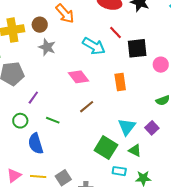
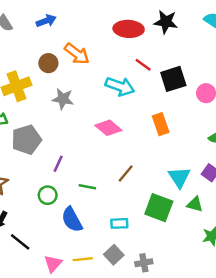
brown circle: (40, 25) -> (48, 63), moved
brown line: (87, 107) -> (126, 173), moved
cyan rectangle: (119, 171) -> (119, 223), moved

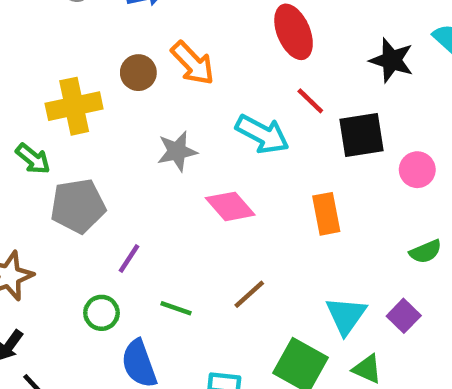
black star: (166, 22) -> (392, 60), moved
red ellipse: (129, 29) -> (294, 32), turned 56
gray star: (63, 99) -> (177, 151), moved, turned -30

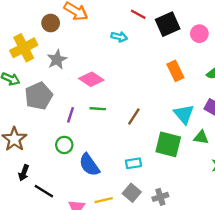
cyan arrow: (262, 134) -> (119, 37), size x0.6
gray star: (177, 151) -> (57, 60), moved
pink diamond: (230, 206) -> (91, 79), moved
orange rectangle: (326, 214) -> (175, 71), moved
green line: (176, 308) -> (98, 109), moved

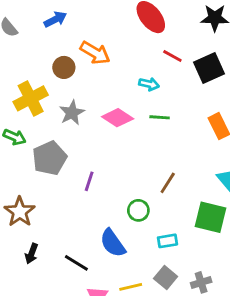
pink diamond: (91, 79) -> (118, 118), moved
green line: (98, 109) -> (160, 117), moved
green circle: (64, 145) -> (138, 210), moved
black line: (44, 191) -> (76, 263), moved

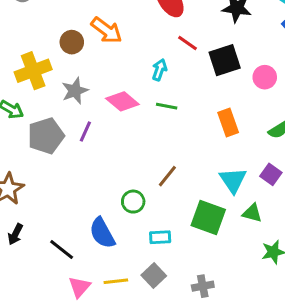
cyan arrow: (149, 84) -> (159, 70), turned -90
purple line: (89, 181) -> (85, 132), moved
gray cross: (201, 282) -> (203, 286), moved

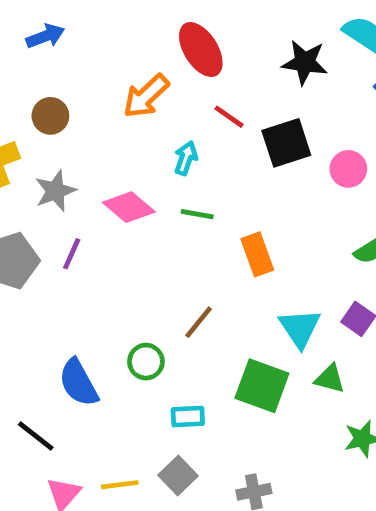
orange arrow: (106, 30) -> (146, 96), moved, turned 100
orange rectangle: (228, 122) -> (257, 254), moved
blue semicircle: (102, 233) -> (79, 383), moved

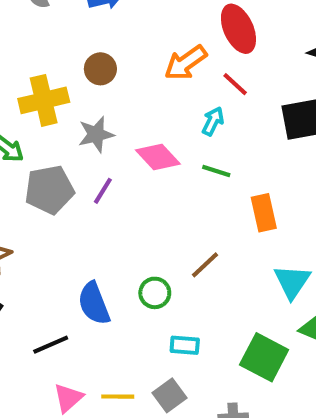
red line: (229, 117) -> (235, 84), moved
green square: (262, 386) -> (264, 357), moved
black line: (36, 436) -> (51, 345), turned -69

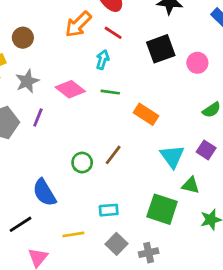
orange rectangle: (264, 213) -> (146, 114), turned -35
green circle: (155, 293) -> (82, 163), moved
gray square: (169, 395) -> (116, 244), moved
yellow line: (118, 397) -> (73, 234), moved

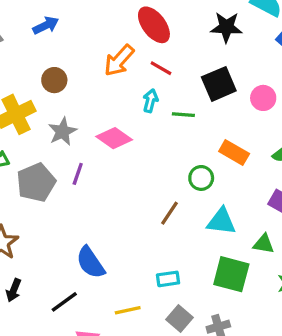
green line: (110, 92) -> (183, 115), moved
orange rectangle: (146, 114) -> (234, 152), moved
cyan triangle: (172, 156) -> (221, 221), moved, turned -44
green circle: (82, 163) -> (201, 178), moved

